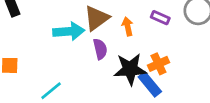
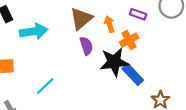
cyan arrow: (69, 31) -> (34, 31), moved
orange cross: (158, 64) -> (129, 40), moved

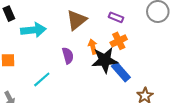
purple rectangle: (138, 14) -> (116, 17), moved
orange arrow: (109, 24) -> (93, 47), moved
purple semicircle: (86, 46) -> (68, 56), moved

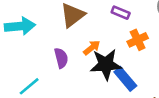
orange cross: (119, 41) -> (138, 40), moved
orange arrow: (93, 47) -> (92, 48), turned 64

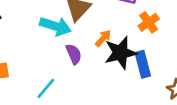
cyan arrow: (20, 26) -> (55, 26), moved, turned 32
blue rectangle: (125, 79) -> (143, 64), turned 35

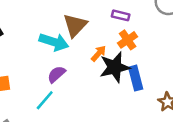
orange cross: (149, 22) -> (128, 40), moved
purple semicircle: (74, 54) -> (56, 74), moved, turned -108

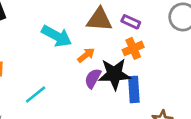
brown triangle: (75, 25) -> (99, 20), moved, turned 40
orange arrow: (99, 53) -> (86, 55), moved
purple semicircle: (56, 74) -> (93, 78), moved, turned -30

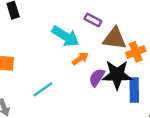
brown triangle: (99, 20) -> (115, 38), moved
purple rectangle: (131, 22) -> (93, 20), moved
orange arrow: (86, 55) -> (80, 59), moved

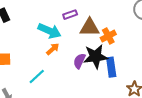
purple rectangle: (93, 20) -> (70, 15), turned -40
orange arrow: (80, 59) -> (53, 49), moved

